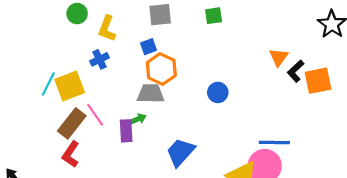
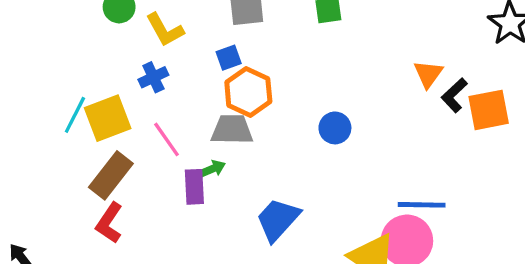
yellow L-shape: (107, 28) -> (165, 30), turned -50
pink line: (95, 115) -> (167, 139), moved

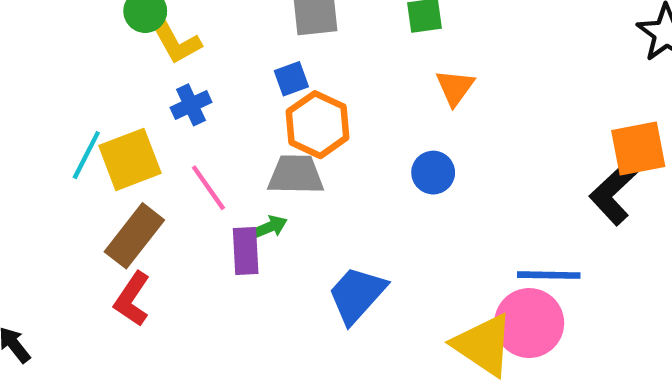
yellow L-shape: (165, 30) -> (176, 42), moved
orange triangle: (428, 74) -> (455, 87), moved
black L-shape: (454, 95) -> (614, 192), moved, size x1.4

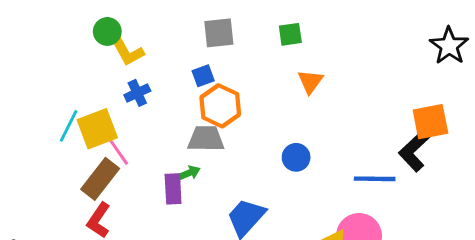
blue circle: (433, 173) -> (296, 157), moved
pink line: (208, 188) -> (117, 150), moved
blue line: (549, 275) -> (375, 179), moved

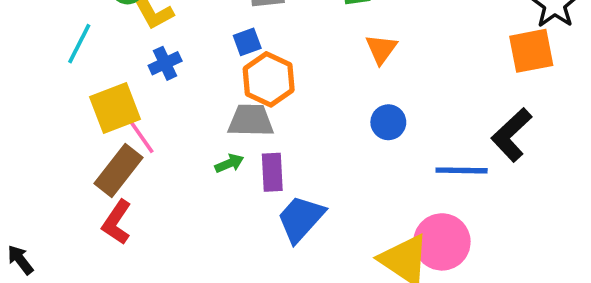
orange square: (430, 122) -> (531, 51), moved
cyan line: (69, 126) -> (79, 44), moved
blue circle: (296, 157) -> (388, 122), moved
purple rectangle: (173, 189) -> (272, 172), moved

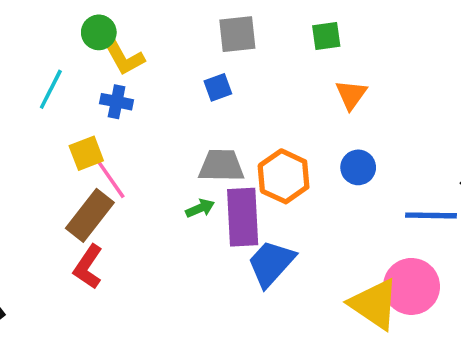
blue cross: (165, 63) -> (117, 102), moved, turned 36
orange hexagon: (269, 79) -> (284, 176), moved
yellow square: (115, 108) -> (86, 153), size x0.7
purple rectangle: (272, 172) -> (243, 217), size x1.5

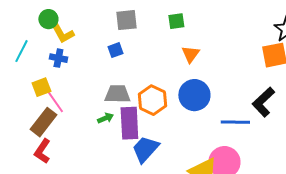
blue circle: (358, 167) -> (194, 95), size x1.6

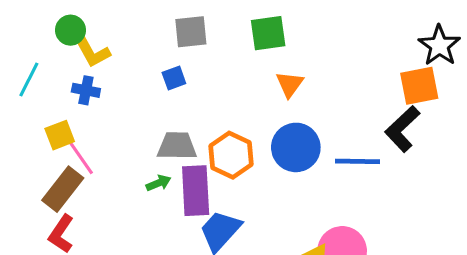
green square: (176, 21) -> (268, 33), size x1.4
black L-shape: (263, 102) -> (402, 129), moved
blue line: (235, 122) -> (358, 161), moved

